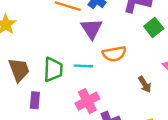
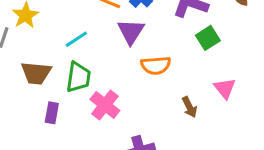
cyan line: (83, 66) -> (76, 39), moved, turned -42
brown trapezoid: (19, 70) -> (36, 73), turned 110
pink cross: (87, 101) -> (105, 105), moved, turned -30

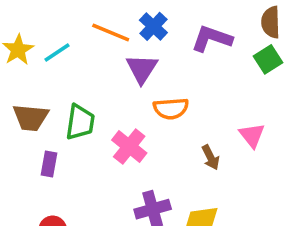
green square: (208, 38) -> (268, 59), moved
cyan line: (76, 39) -> (57, 52), moved
pink cross: (105, 105) -> (129, 147), moved

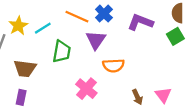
green trapezoid: (80, 122) -> (62, 51), moved
pink triangle: (252, 135) -> (163, 95), moved
purple rectangle: (49, 164) -> (21, 97), moved

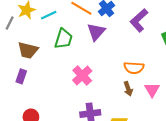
purple L-shape: (140, 22) -> (139, 20), turned -70
orange semicircle: (113, 65) -> (134, 68), moved

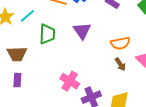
purple triangle: (96, 32) -> (82, 31), moved
pink cross: (82, 75) -> (70, 81), moved

